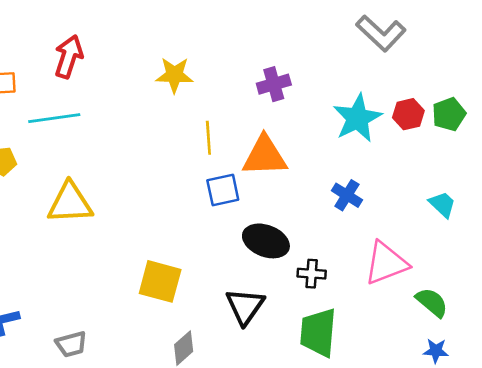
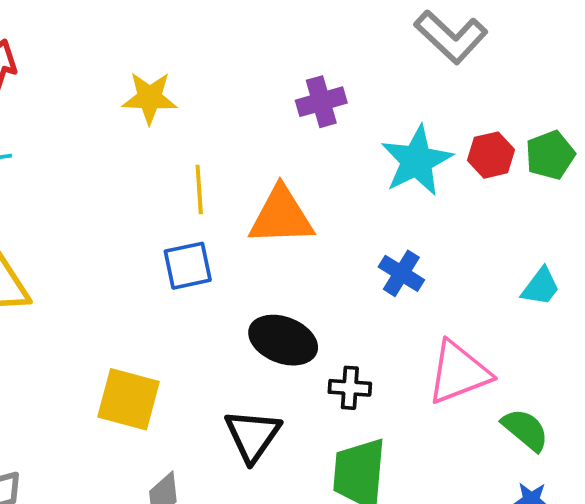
purple cross: (274, 84) -> (321, 102), moved
blue square: (223, 190) -> (188, 266), moved
cyan trapezoid: (442, 204) -> (541, 287), turned 84

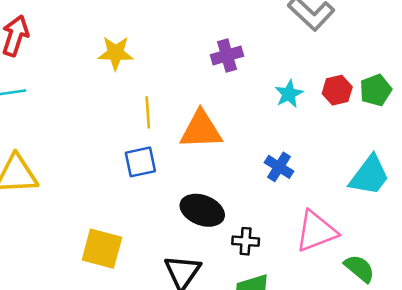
cyan star: (417, 161) -> (289, 94), size x0.6
cyan trapezoid: (541, 287) -> (369, 176), size x1.6

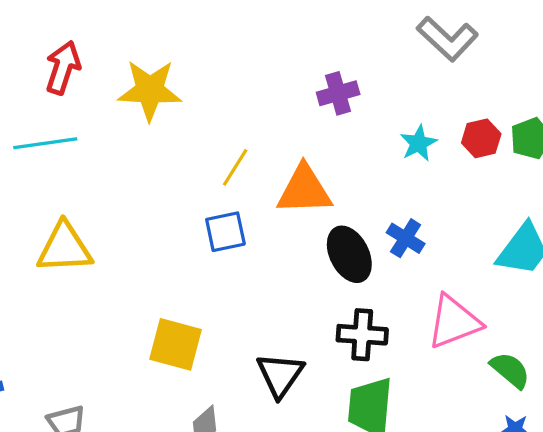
yellow star: (116, 53) -> (150, 90), moved, size x1.4
yellow line: (148, 112) -> (235, 167), turned 36
black ellipse: (202, 210) -> (349, 254), moved, turned 42
black cross: (246, 241) -> (362, 335), size x1.4

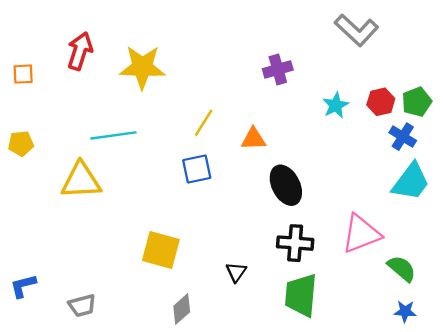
cyan line: (45, 143) -> (113, 135), moved
orange triangle: (304, 190) -> (253, 139), size x0.6
blue cross: (406, 238) -> (403, 137), moved
black triangle: (280, 375) -> (236, 272), size x0.6

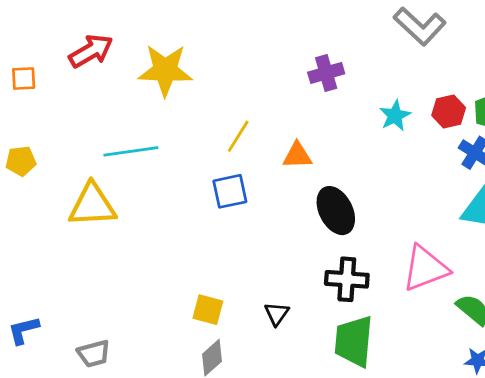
red arrow: (80, 51) -> (91, 51), turned 42
yellow square: (161, 250) -> (208, 310), moved, size x0.7

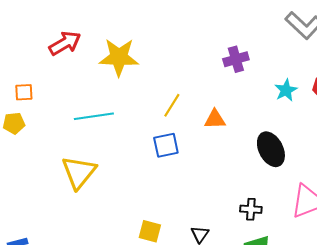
orange square: (24, 78) -> (24, 92), moved
yellow triangle: (92, 205) -> (79, 172), moved, turned -48
black ellipse: (336, 211) -> (271, 149), moved
black cross: (347, 279) -> (251, 209), size x0.7

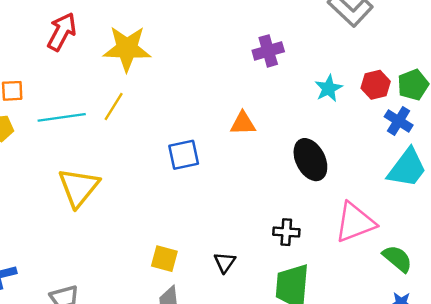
red arrow: (65, 43) -> (62, 32), turned -32
yellow line: (172, 105) -> (114, 106), moved
cyan line: (94, 116) -> (62, 117), moved

